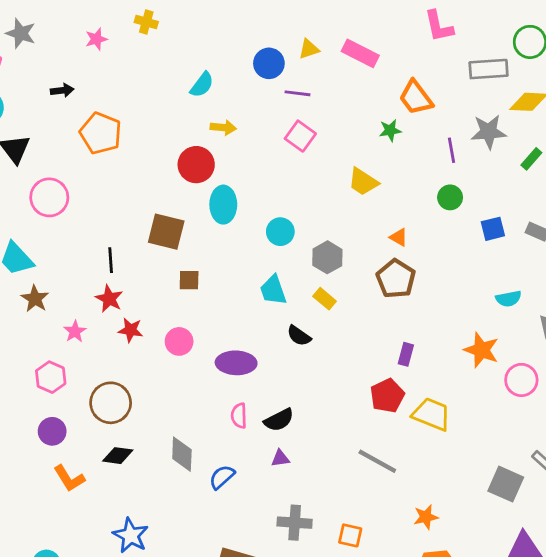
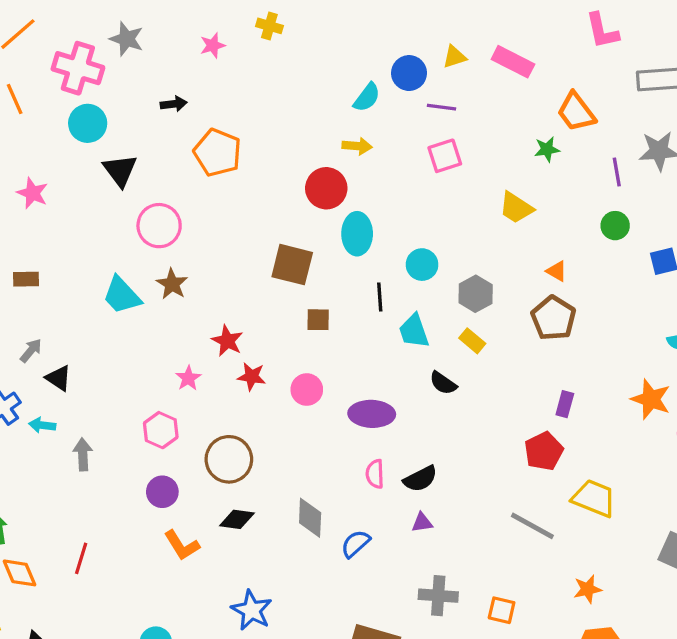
cyan semicircle: (202, 85) -> (367, 97), moved
pink square: (300, 136) -> (445, 156), turned 36
black line: (111, 260) -> (380, 297), moved
brown star: (35, 299) -> (172, 284), moved
yellow trapezoid: (432, 414) -> (594, 498), moved

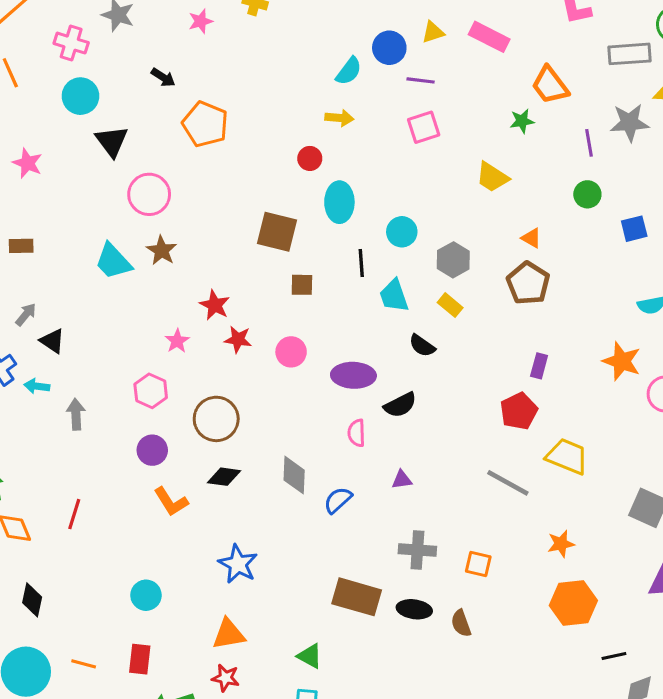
pink cross: (78, 68) -> (71, 43), size x0.7
black arrow: (174, 104) -> (163, 77), turned 40
red circle: (326, 188) -> (310, 158), size x0.6
black semicircle: (420, 479) -> (400, 405), moved

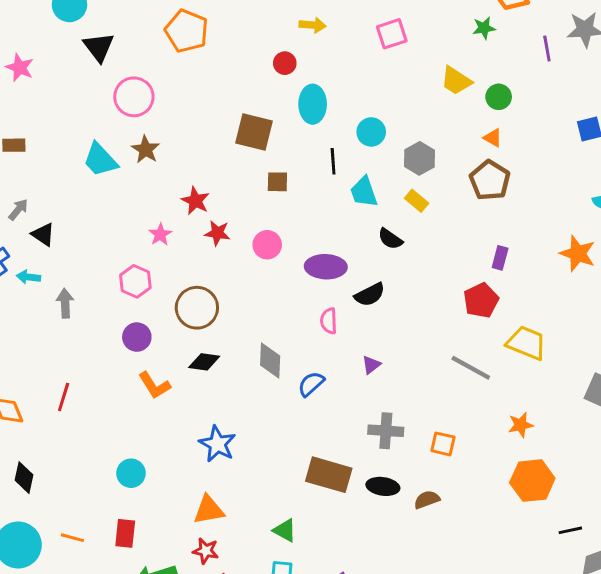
green circle: (587, 194) -> (499, 97), moved
purple triangle: (402, 480) -> (371, 365), turned -30
brown semicircle: (461, 623) -> (427, 500), turned 90

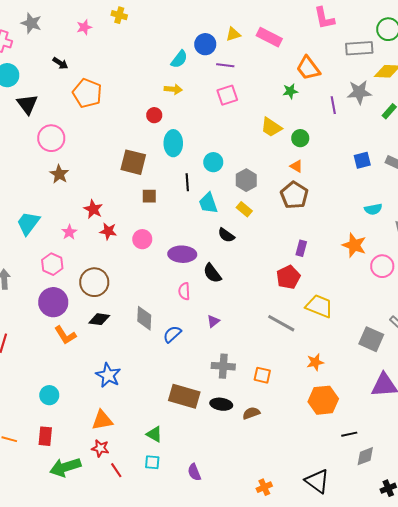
cyan trapezoid: (100, 160) -> (28, 223), moved, turned 80
black semicircle: (370, 295) -> (212, 273), turned 80
purple circle: (137, 337) -> (53, 302), size x1.5

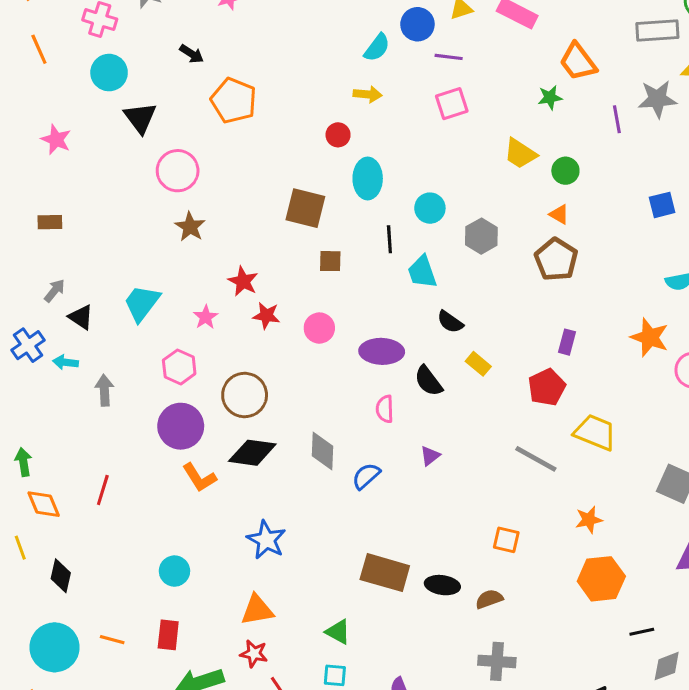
yellow rectangle: (244, 209) -> (478, 364), moved
black diamond: (99, 319) -> (252, 453), size x1.4
gray cross: (223, 366) -> (497, 661), moved

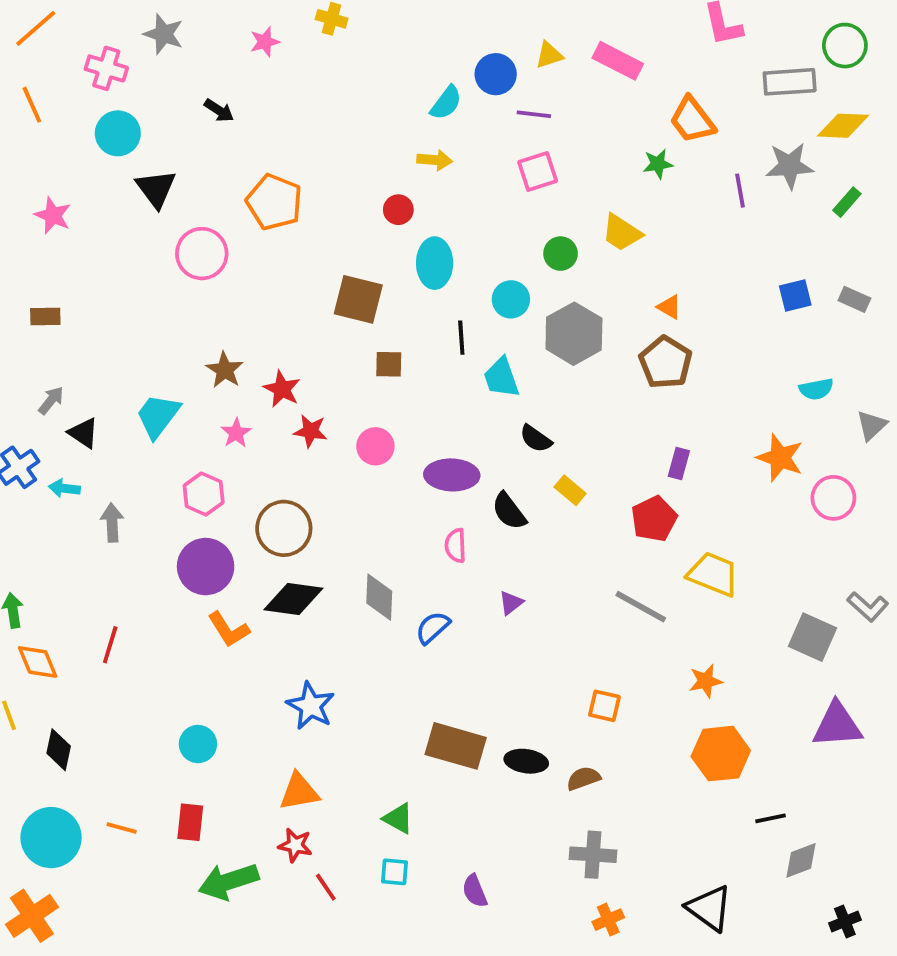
orange pentagon: (234, 101) -> (274, 202), moved
green circle: (565, 171) -> (561, 254), moved
brown star: (190, 227) -> (225, 370), moved
gray hexagon: (481, 236) -> (574, 334), size x1.4

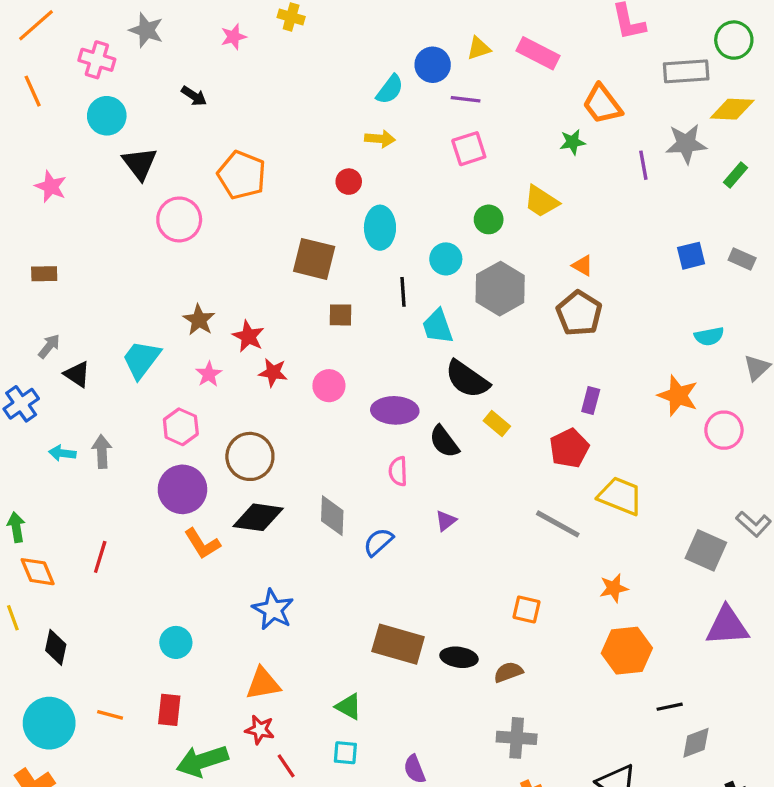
black semicircle: (536, 439) -> (467, 379), size x1.6
cyan arrow: (64, 488) -> (62, 453), moved

